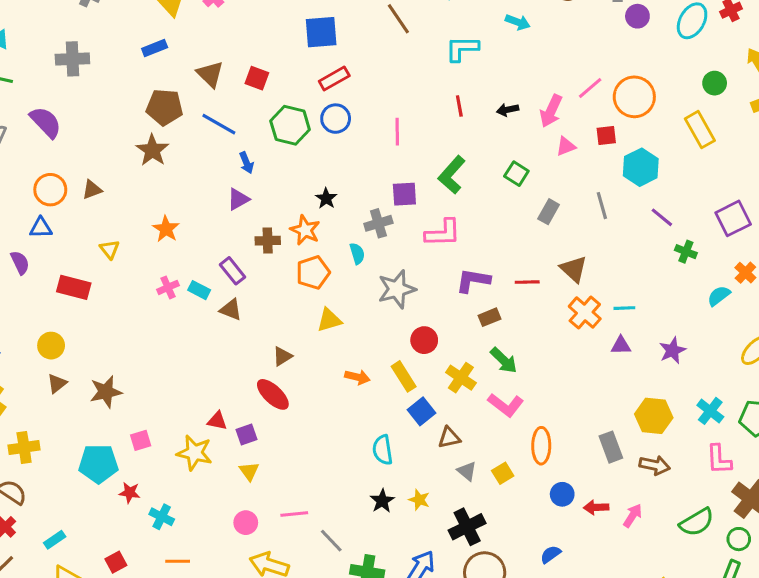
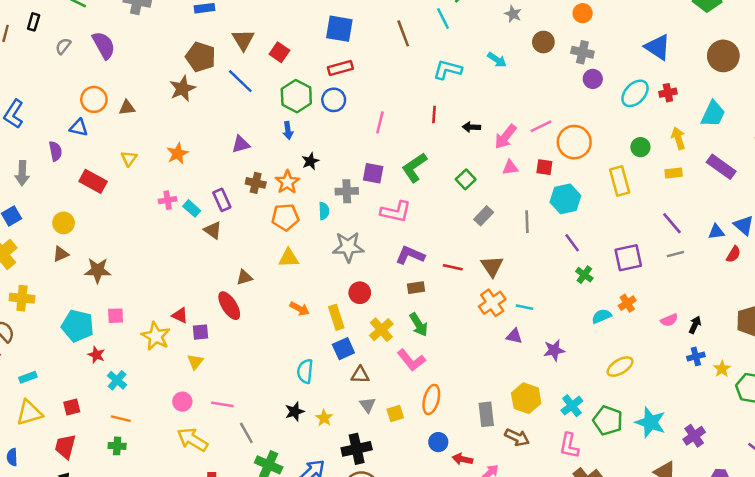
blue arrow: (246, 163) -> (288, 130), moved

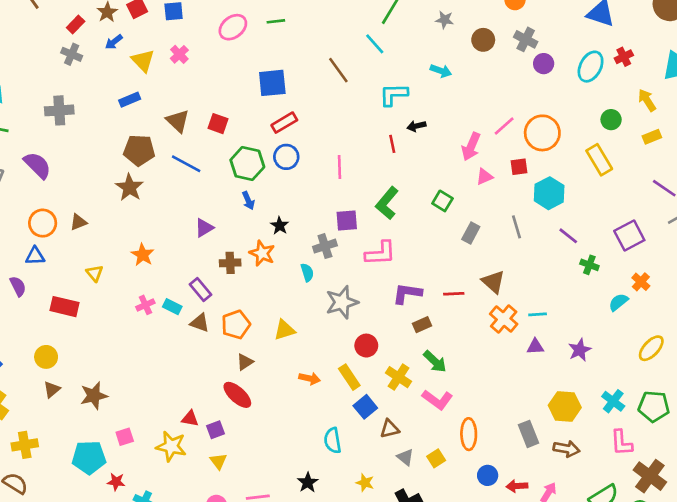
gray cross: (582, 52) -> (526, 39), turned 30
black arrow: (471, 127) -> (416, 126), moved
orange pentagon: (285, 217) -> (236, 325), moved
black star: (295, 412) -> (308, 482), moved

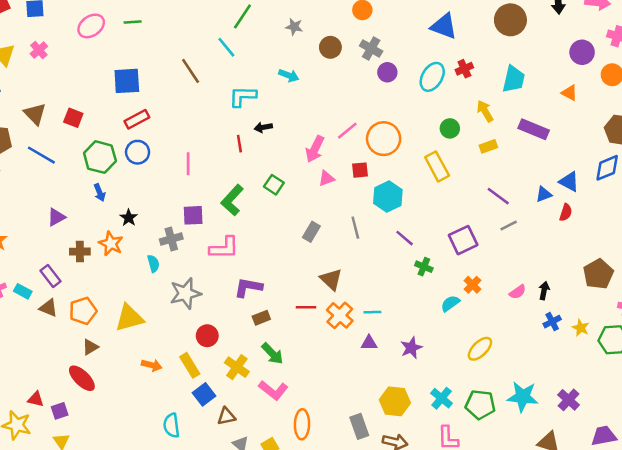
green square: (442, 201) -> (274, 185), moved
red line: (454, 294) -> (306, 307), moved
yellow triangle: (284, 330) -> (129, 318), size x1.4

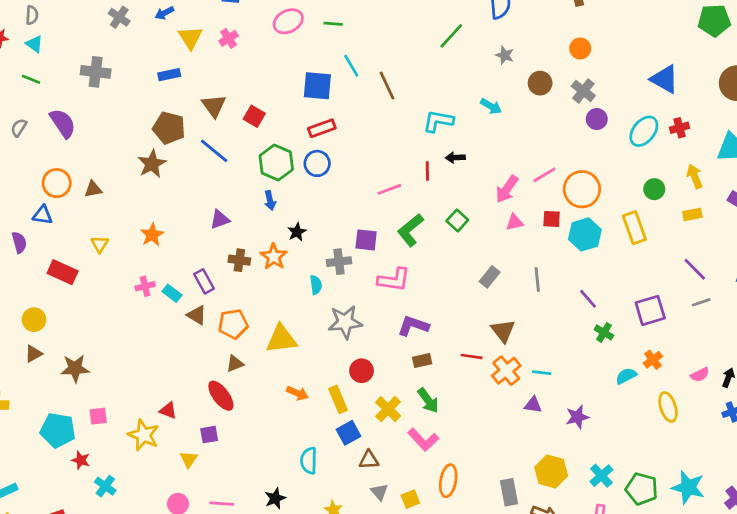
cyan line: (226, 47) -> (351, 66), moved
pink line: (188, 164) -> (389, 189), moved, turned 60
cyan hexagon: (388, 197) -> (585, 234), moved
yellow ellipse: (480, 349) -> (668, 407), moved, turned -72
purple square: (60, 411) -> (209, 435), moved

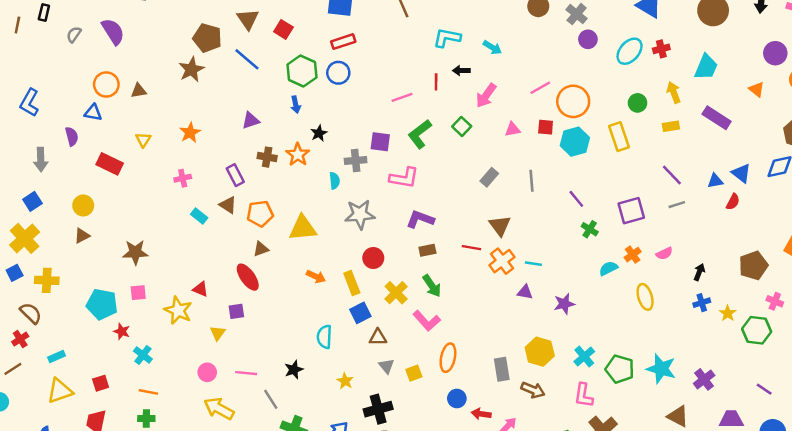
cyan arrow: (491, 106) -> (492, 47), moved
pink arrow: (507, 189) -> (486, 96), moved
cyan rectangle: (172, 293) -> (199, 216), moved
brown star: (75, 368) -> (135, 252), moved
pink semicircle: (700, 375) -> (664, 253), moved

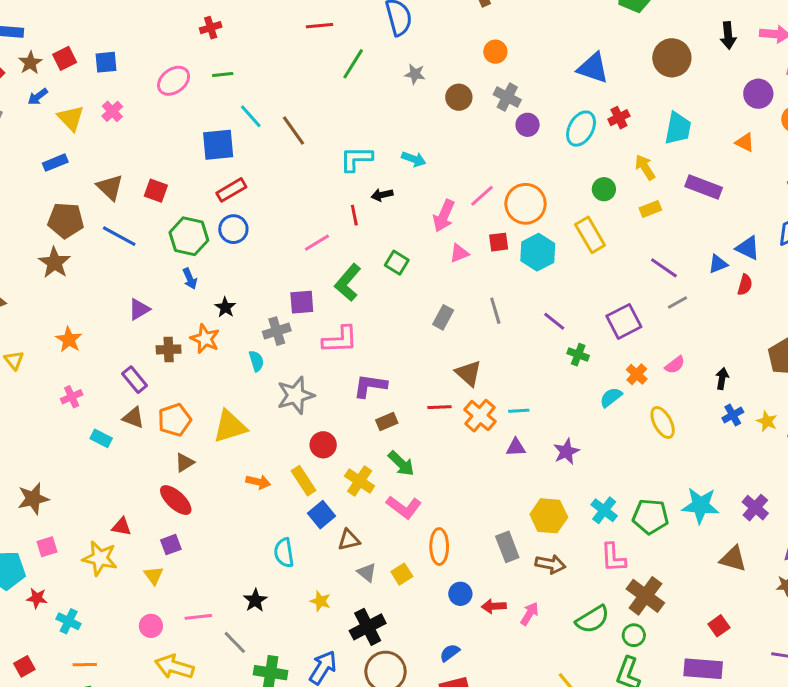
pink arrow: (486, 96) -> (444, 216), moved

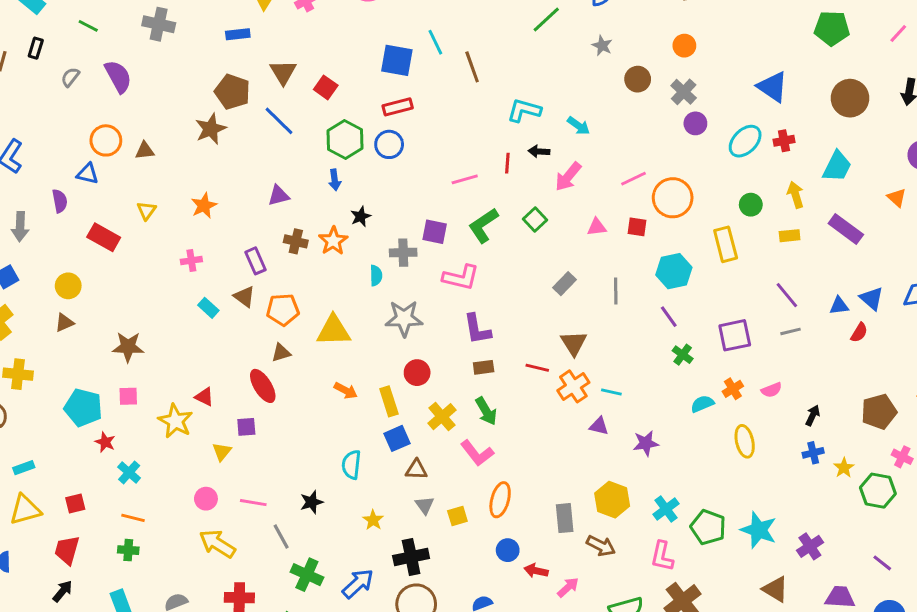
pink arrow: (444, 216) -> (568, 177), moved
cyan hexagon: (538, 252) -> (674, 271), moved
purple L-shape: (370, 386) -> (477, 329), turned -124

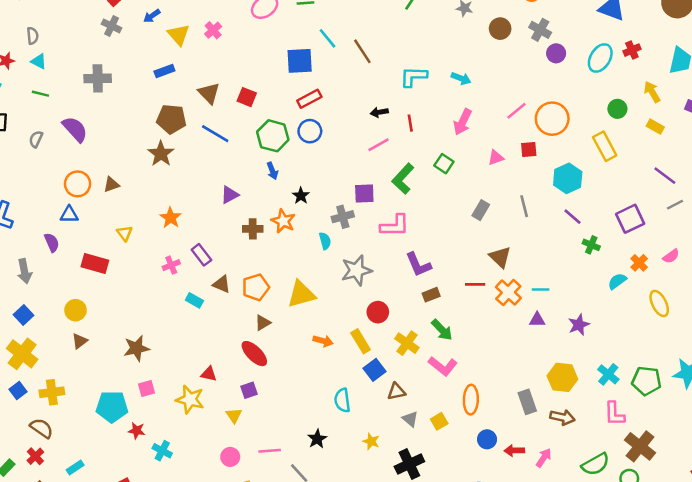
black arrow: (539, 151) -> (379, 112), moved
yellow rectangle: (790, 236) -> (655, 127), turned 49
purple rectangle: (256, 261) -> (201, 255), moved

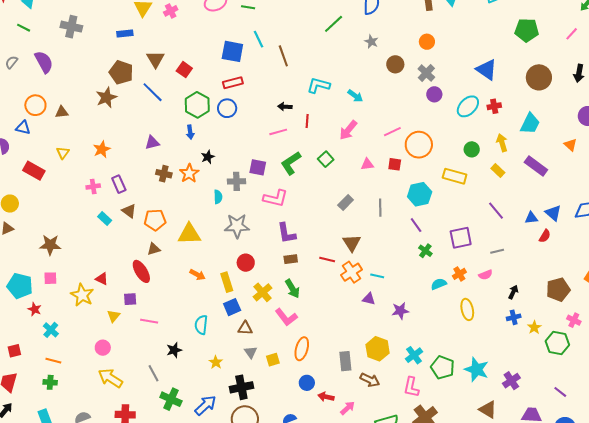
yellow rectangle: (605, 146) -> (455, 176), turned -60
gray line: (675, 205) -> (497, 251), moved
pink line: (270, 451) -> (149, 321), moved

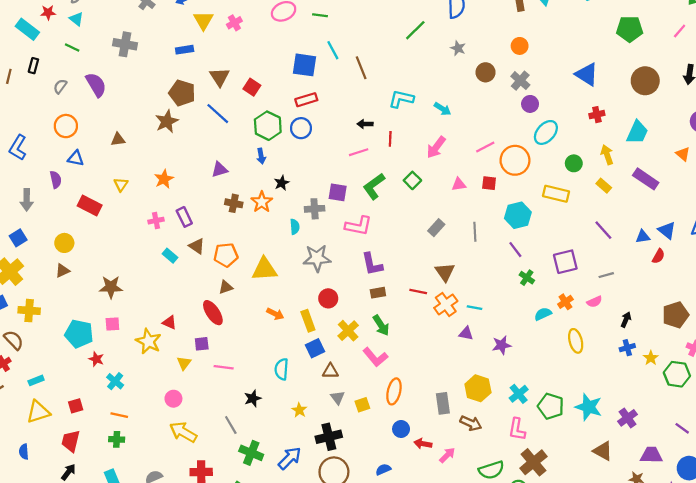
orange circle: (35, 105) -> (66, 126), moved
cyan ellipse: (468, 106) -> (546, 132), moved

